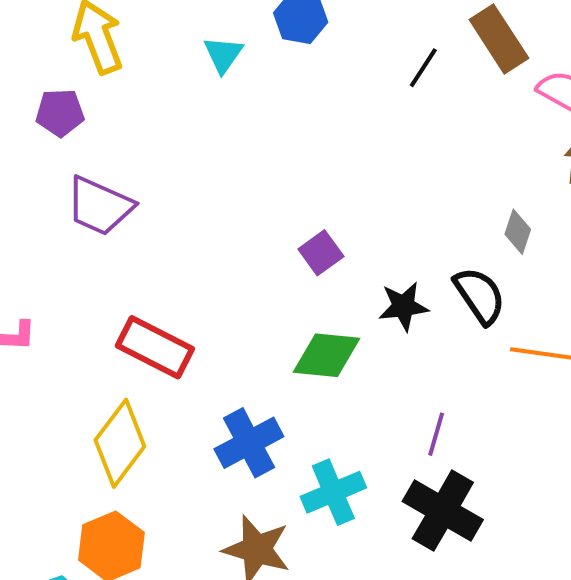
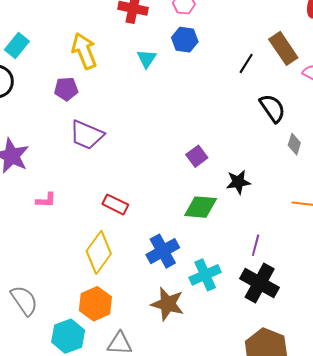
black semicircle: (480, 296) -> (272, 108), moved
red rectangle: (155, 347) -> (115, 204), size x0.7

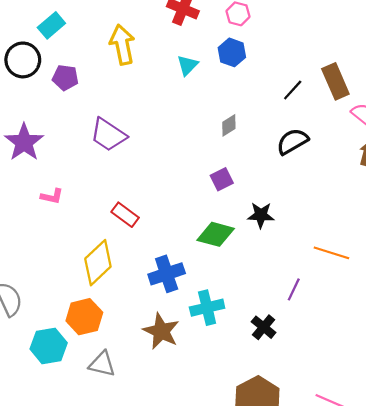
purple pentagon: (66, 89) -> (65, 78), moved
black semicircle: (272, 108) -> (292, 141), moved, turned -96
gray diamond: (294, 144) -> (229, 125), moved, turned 30
purple line: (256, 245) -> (294, 289), moved
black cross: (260, 283) -> (264, 327), size x0.6

